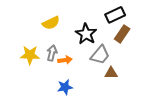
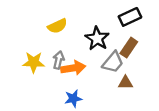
brown rectangle: (122, 34) -> (129, 48), moved
orange arrow: (65, 60) -> (73, 68), size x1.5

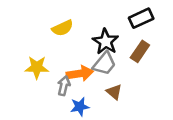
gray arrow: (59, 60) -> (64, 86), moved
gray trapezoid: (113, 62) -> (104, 64), moved
brown triangle: (125, 83) -> (114, 92), moved, turned 42

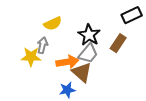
black rectangle: (141, 18) -> (132, 15), moved
gray arrow: (64, 86) -> (42, 45), moved
brown triangle: (114, 92) -> (82, 72), moved, size x1.5

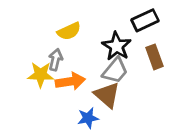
black rectangle: (132, 15) -> (145, 20), moved
brown rectangle: (118, 43) -> (155, 57), turned -54
orange arrow: (67, 62) -> (70, 81), moved

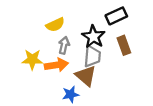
gray arrow: (55, 60) -> (64, 45), moved
gray trapezoid: (115, 71) -> (92, 56), turned -35

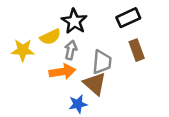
yellow semicircle: (55, 25) -> (50, 37), moved
black star: (93, 37) -> (74, 21), moved
yellow star: (32, 60) -> (23, 50), moved

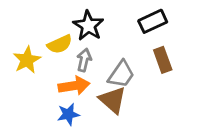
yellow star: (23, 50) -> (27, 60), turned -30
gray trapezoid: (102, 62) -> (121, 74), turned 30
blue star: (78, 104) -> (68, 114), moved

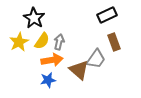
black star: (88, 26) -> (34, 18), moved
yellow semicircle: (60, 44) -> (42, 41), moved, turned -30
gray trapezoid: (121, 74) -> (96, 59), moved

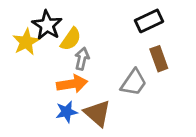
yellow semicircle: (42, 41) -> (71, 39), moved
yellow star: (19, 42) -> (26, 42), moved
brown triangle: (79, 70) -> (97, 113), moved

